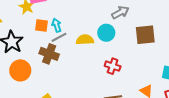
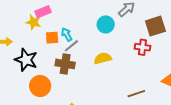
cyan circle: (106, 33) -> (106, 24), moved
yellow semicircle: (85, 40) -> (103, 58), moved
red cross: (113, 66) -> (142, 47), moved

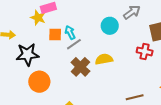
black star: (26, 60) -> (27, 54), turned -30
brown cross: (65, 64) -> (80, 67), moved, turned 30

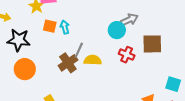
cyan circle: (110, 26) -> (117, 30), moved
gray line: (74, 44) -> (79, 50), moved, turned -42
red cross: (145, 51) -> (127, 55), moved

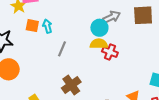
brown square: (152, 44) -> (143, 15), moved
yellow semicircle: (93, 60) -> (99, 44), moved
brown cross: (68, 63) -> (71, 85), moved

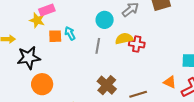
cyan circle: (99, 28) -> (105, 20), moved
gray line: (62, 49) -> (98, 46), moved

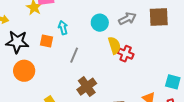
orange square: (55, 36) -> (46, 41), moved
yellow semicircle: (124, 39) -> (114, 45), turned 72
gray line: (98, 46) -> (74, 55), moved

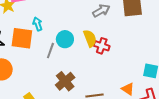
cyan circle: (100, 23) -> (65, 39), moved
orange square: (46, 41) -> (22, 38), size x1.6

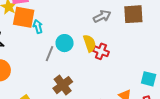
orange square: (22, 38) -> (24, 17), moved

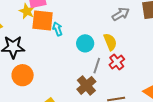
red cross: (101, 51) -> (117, 62), moved, turned 35
gray line: (49, 54) -> (97, 66), moved

